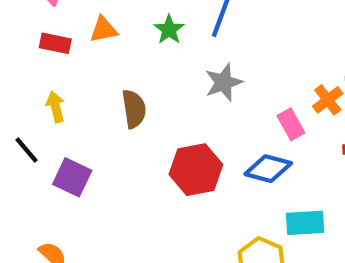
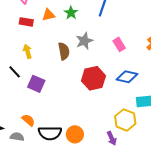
green star: (169, 30) -> (71, 13), moved
gray star: (224, 82) -> (84, 41), moved
pink rectangle: (291, 124) -> (119, 44), moved

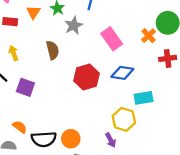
orange triangle: (48, 15) -> (33, 12), turned -40
gray star: (84, 41) -> (74, 26), moved
pink rectangle: (119, 44) -> (112, 39), size x1.5

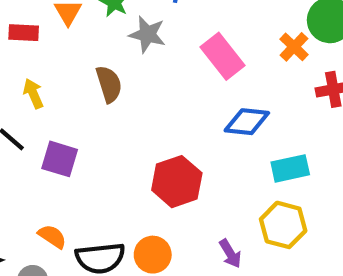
gray star: (74, 26) -> (147, 34), turned -30
red hexagon: (87, 77) -> (177, 182), moved
yellow hexagon: (124, 119) -> (283, 225), moved

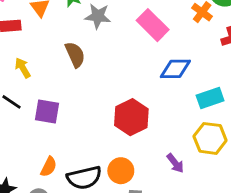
orange semicircle: (52, 236) -> (49, 167), turned 90

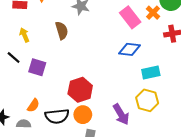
pink rectangle: (153, 25) -> (130, 17), moved
red hexagon: (131, 117) -> (80, 90), moved
purple arrow: (175, 163) -> (121, 114), size x1.5

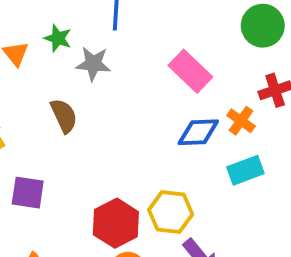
orange cross: (153, 13) -> (241, 121), moved
yellow hexagon: (147, 100) -> (171, 212), moved

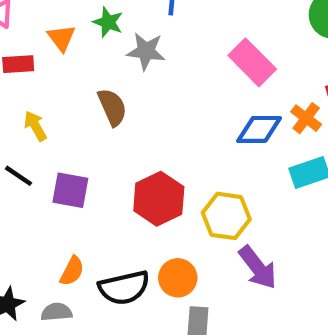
red hexagon: (116, 223) -> (159, 199), moved

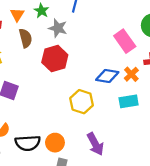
pink rectangle: (252, 62) -> (125, 41), moved
brown semicircle: (112, 107) -> (26, 38), moved
red hexagon: (159, 199) -> (55, 59), moved
yellow hexagon: (226, 216) -> (82, 102), moved

